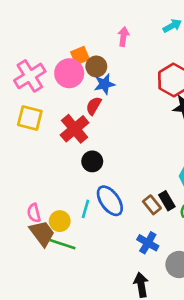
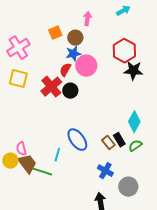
brown circle: (96, 66) -> (75, 38), moved
pink circle: (69, 73) -> (86, 66), moved
black circle: (92, 161) -> (70, 91), moved
cyan line: (85, 209) -> (57, 155), moved
yellow circle: (60, 221) -> (10, 161), moved

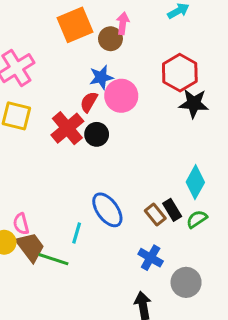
orange square: (55, 33) -> (75, 25), moved, size x1.6
brown circle: (75, 38) -> (110, 39), moved

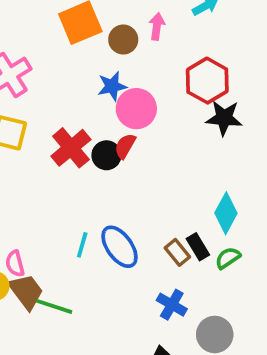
pink arrow: (123, 23) -> (157, 26), moved
red semicircle: (89, 102) -> (125, 146), moved
cyan line: (77, 233) -> (82, 245), moved

